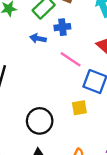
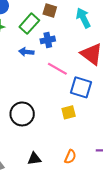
black circle: (40, 121) -> (22, 114), moved

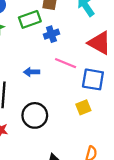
green rectangle: (29, 24) -> (30, 19), turned 36
blue arrow: (26, 52) -> (32, 72), moved

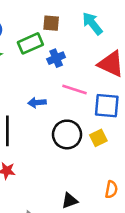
black circle: (35, 115) -> (67, 134), moved

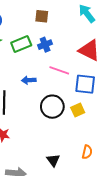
cyan arrow: (92, 23) -> (87, 13), moved
green rectangle: (30, 43) -> (21, 44), moved
black triangle: (70, 201) -> (53, 160), turned -48

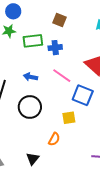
black circle: (52, 107) -> (30, 107), moved
orange semicircle: (87, 152) -> (54, 139), moved

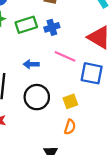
yellow square: (69, 118) -> (70, 101), moved

